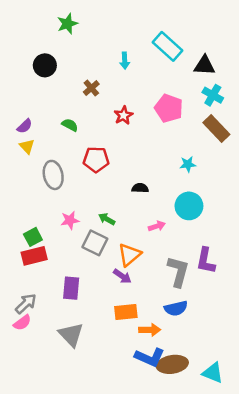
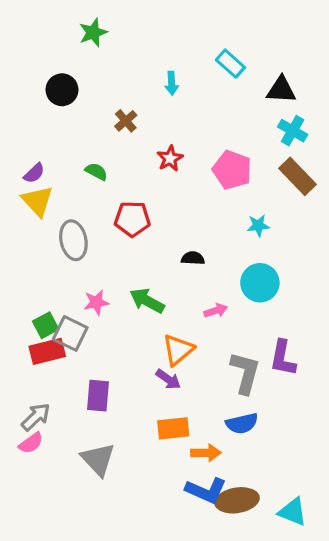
cyan rectangle: (168, 46) -> (230, 64), size x0.7
pink pentagon: (169, 108) -> (232, 170), moved
yellow triangle: (27, 146) -> (37, 201), size x1.5
green arrow: (107, 219) -> (147, 301), size x1.5
gray square: (95, 243) -> (70, 333), moved

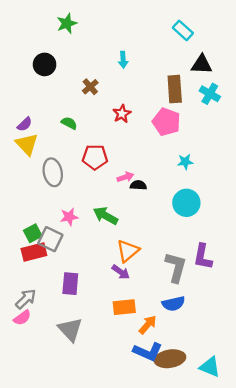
cyan rectangle: (230, 64) -> (183, 30), moved
brown rectangle: (298, 176) -> (175, 89), moved, turned 40
pink arrow: (216, 311) -> (125, 177), moved
orange arrow: (206, 453) -> (148, 325), turned -48

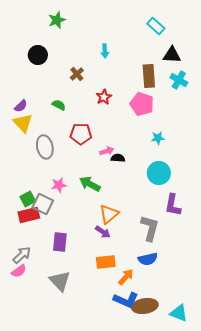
purple L-shape: (203, 257) -> (173, 205), moved

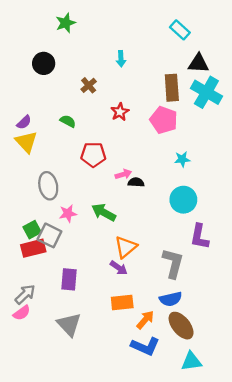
cyan cross: (179, 80) -> (206, 92), size x1.5
gray ellipse: (45, 147) -> (48, 186), moved
brown ellipse: (145, 306) -> (181, 326), moved, turned 60
cyan triangle: (179, 313) -> (191, 361), moved, turned -30

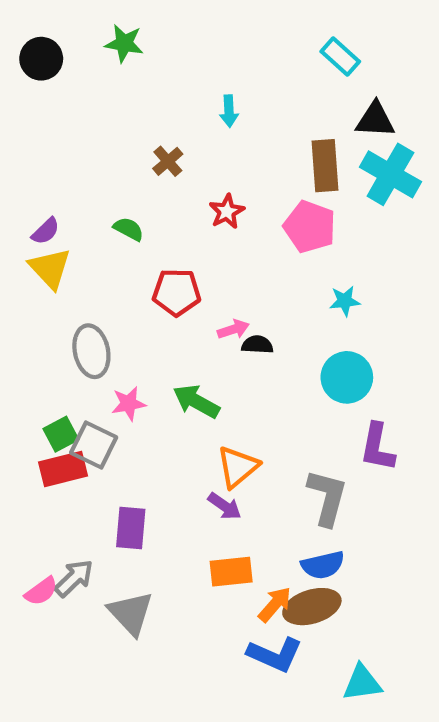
green star: (66, 23) -> (124, 43), turned 30
black circle: (44, 63) -> (41, 59), moved
gray arrow: (25, 294) -> (74, 578), moved
brown ellipse: (181, 326) -> (312, 607), moved, turned -68

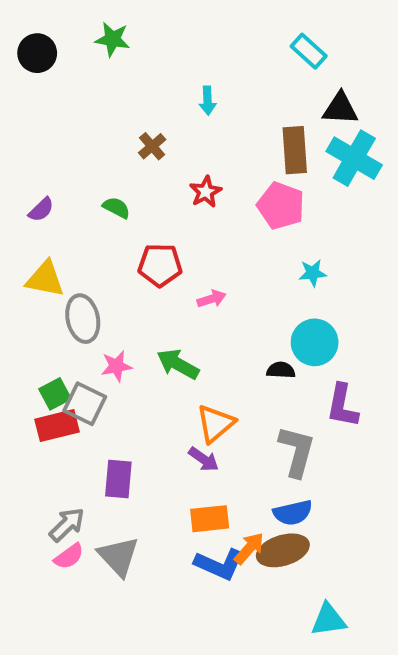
yellow triangle: (50, 268) -> (45, 279), moved, turned -36
black semicircle: (257, 345) -> (281, 370), moved
pink semicircle: (41, 591) -> (69, 556), moved
blue L-shape: (275, 655) -> (219, 564), moved

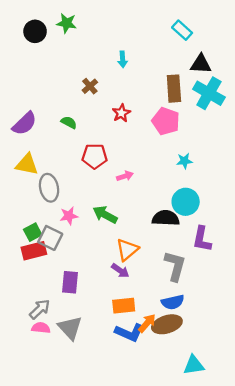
black circle: (37, 53) -> (35, 31), moved
purple semicircle: (41, 210) -> (25, 124), size x1.6
black semicircle: (281, 370) -> (166, 218), size x1.6
pink semicircle: (69, 556) -> (41, 328), turned -138

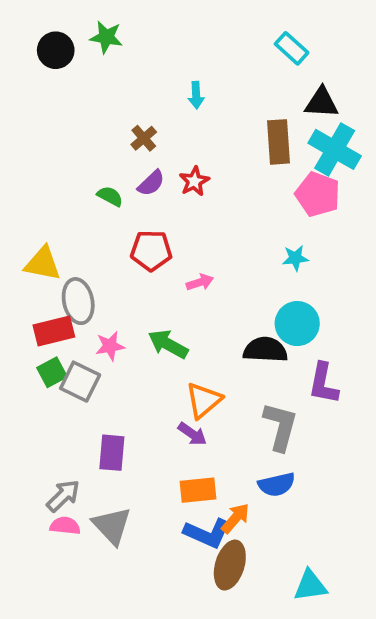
pink pentagon: (166, 121) -> (318, 194), moved
purple semicircle: (25, 124) -> (151, 183), moved, size x0.7
red rectangle: (34, 251) -> (54, 331), moved
brown ellipse: (167, 324) -> (230, 565), moved, turned -56

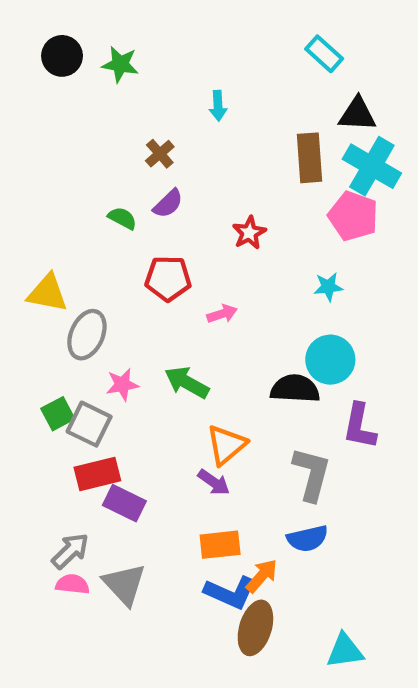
green star: (106, 37) -> (120, 64), moved
red star: (194, 181) -> (249, 233), moved
gray ellipse: (78, 301) -> (87, 335), turned 36
red rectangle: (54, 331) -> (97, 474), moved
purple rectangle: (112, 453) -> (124, 503), turned -69

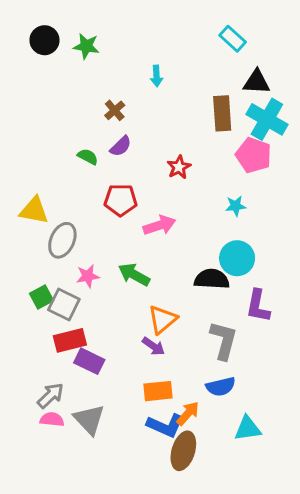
pink arrow: (222, 314) -> (159, 225), size x1.5
cyan triangle: (345, 651) -> (248, 428), moved

